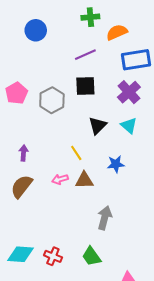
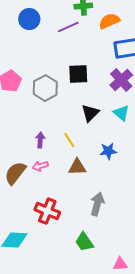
purple line: (85, 55) -> (68, 27), moved
purple arrow: (24, 153) -> (40, 140), moved
pink arrow: (60, 179) -> (40, 166), moved
red cross: (53, 256) -> (47, 211), moved, size x1.4

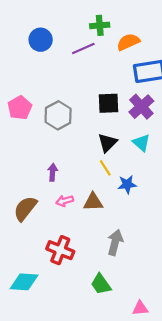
black square: (78, 74) -> (108, 103), moved
yellow line: (69, 140) -> (105, 168), moved
pink arrow: (40, 166) -> (65, 201), moved

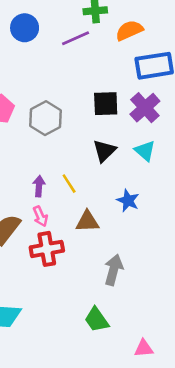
yellow line: (105, 168) -> (69, 184), moved
blue star: (127, 184) -> (128, 201), turned 30
pink arrow: (65, 201) -> (40, 216), moved, turned -98
red cross: (60, 250) -> (47, 249), moved, turned -32

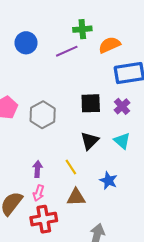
purple cross: (145, 108) -> (122, 106), size x0.7
yellow line: (69, 184) -> (71, 167), moved
pink arrow: (40, 216) -> (39, 193), turned 42

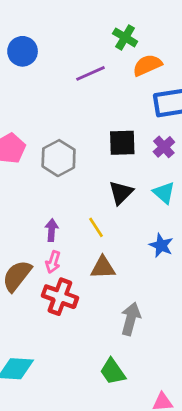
green cross: (82, 29) -> (125, 37), moved, turned 36
blue circle: (26, 43) -> (23, 51), moved
blue star: (108, 181) -> (161, 245), moved
red cross: (44, 219) -> (60, 297), turned 30

